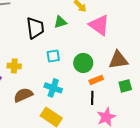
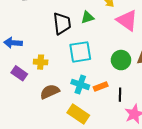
cyan square: (53, 56) -> (80, 52), size x1.6
green circle: (83, 63) -> (121, 60), moved
orange rectangle: (96, 80) -> (101, 87), moved

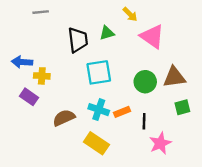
yellow cross: (41, 62) -> (42, 76), moved

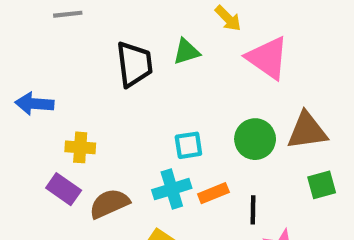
cyan square: (99, 72) -> (188, 145), moved, size x0.6
yellow cross: (42, 76) -> (80, 147), moved
purple rectangle: (29, 97) -> (64, 189), moved
cyan cross: (99, 110) -> (172, 189), turned -36

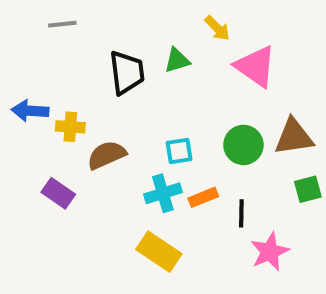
yellow cross: (80, 147) -> (70, 127), moved
brown semicircle: (109, 204) -> (107, 155), moved

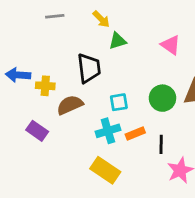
gray line: (62, 24) -> (55, 16), moved
yellow arrow: (217, 28) -> (101, 19), moved
pink triangle: (256, 66) -> (171, 45), size x0.7
black trapezoid: (127, 72) -> (89, 68), moved

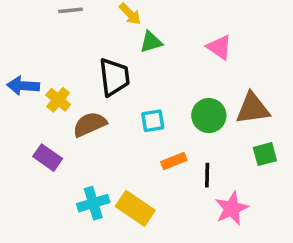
yellow cross: (45, 86) -> (58, 100), turned 36
cyan cross: (108, 131) -> (93, 203), moved

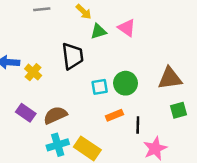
pink triangle: (219, 47) -> (127, 28), moved
green circle: (209, 116) -> (126, 83), moved
brown semicircle: (90, 124) -> (55, 115), moved

